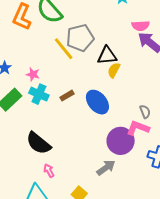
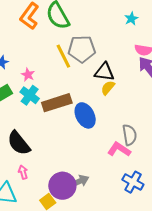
brown rectangle: (67, 96) -> (57, 103), size x2.0
gray semicircle: (145, 112) -> (130, 135), size x1.5
purple circle: (121, 141) -> (62, 186), moved

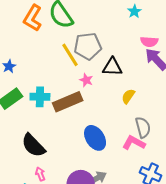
pink star: (28, 75) -> (86, 80), moved
yellow semicircle: (108, 88) -> (128, 96), moved
cyan cross: (30, 95) -> (40, 97), turned -30
blue ellipse: (85, 115) -> (95, 138), moved

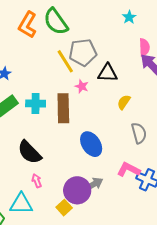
pink semicircle: (149, 42) -> (144, 47), turned -96
brown rectangle: (68, 102) -> (63, 108), turned -68
pink L-shape: (134, 143) -> (129, 169), moved

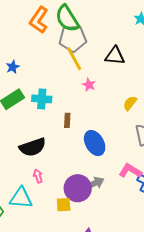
gray pentagon: (83, 52) -> (73, 38), moved
black triangle: (108, 73) -> (115, 56), moved
brown rectangle: (63, 108) -> (67, 120), moved, size x0.5
black semicircle: (29, 152) -> (33, 147), turned -68
yellow square: (64, 208) -> (64, 205), turned 35

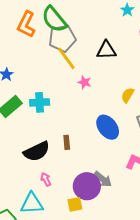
brown rectangle: (67, 120) -> (67, 142), moved
blue ellipse: (95, 143) -> (108, 127), moved
gray arrow: (94, 183) -> (103, 179), turned 72

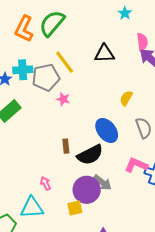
green semicircle: (54, 19) -> (52, 23), turned 80
gray pentagon: (62, 38) -> (46, 77), moved
pink star: (84, 82) -> (63, 99), moved
cyan cross: (40, 102) -> (23, 70), moved
black semicircle: (37, 151) -> (90, 155), moved

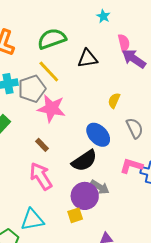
green semicircle: (52, 23) -> (52, 39), moved, turned 36
pink star: (63, 99) -> (51, 108), size x2.0
brown rectangle: (66, 146) -> (42, 145), moved, turned -32
pink arrow: (45, 183) -> (41, 176), moved, size x2.0

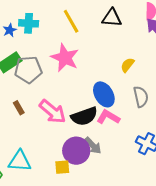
gray pentagon: (32, 89) -> (28, 70), moved
brown rectangle: (42, 145) -> (19, 108), moved
pink L-shape: (131, 166) -> (108, 117), moved
pink arrow: (41, 176) -> (53, 112), moved, turned 148

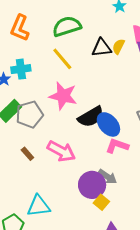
yellow semicircle: (127, 65) -> (118, 46), moved
black semicircle: (84, 116) -> (91, 117), moved
yellow square: (62, 167) -> (101, 202), moved, turned -35

